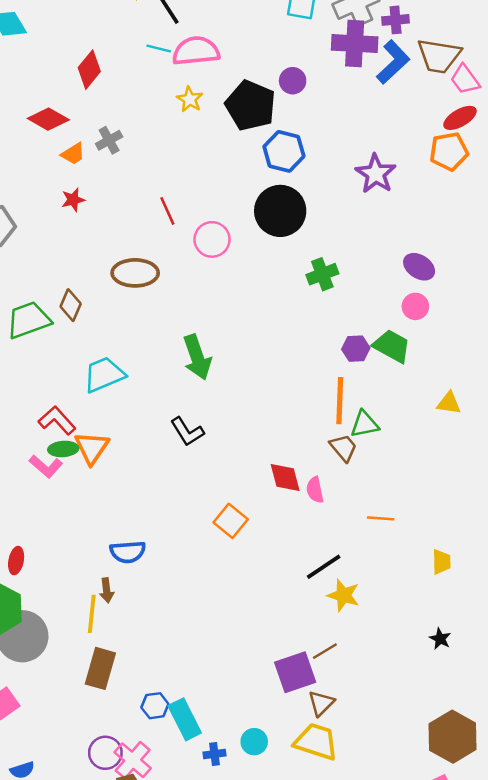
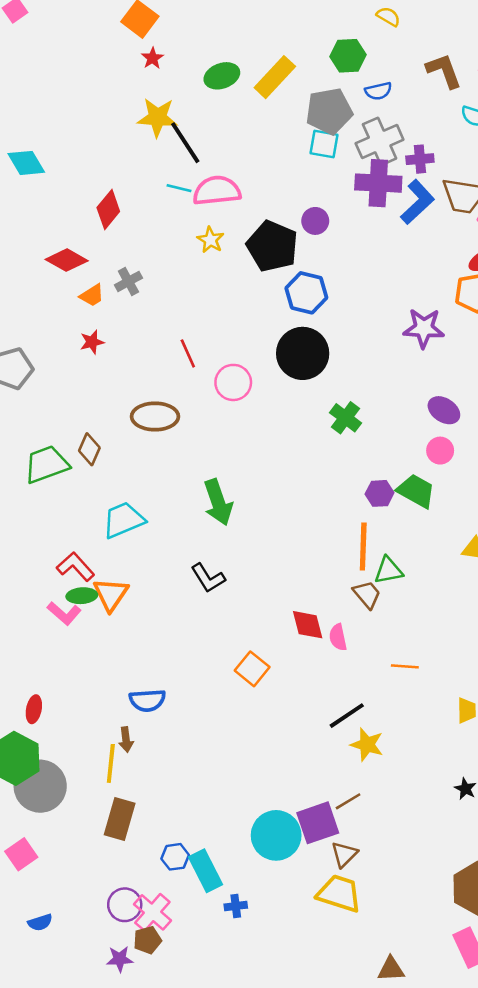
purple star: (376, 174) -> (424, 328), moved, turned -30
green cross: (322, 274) -> (346, 418), turned -32
cyan circle: (254, 742) -> (276, 835), moved, size x1.8

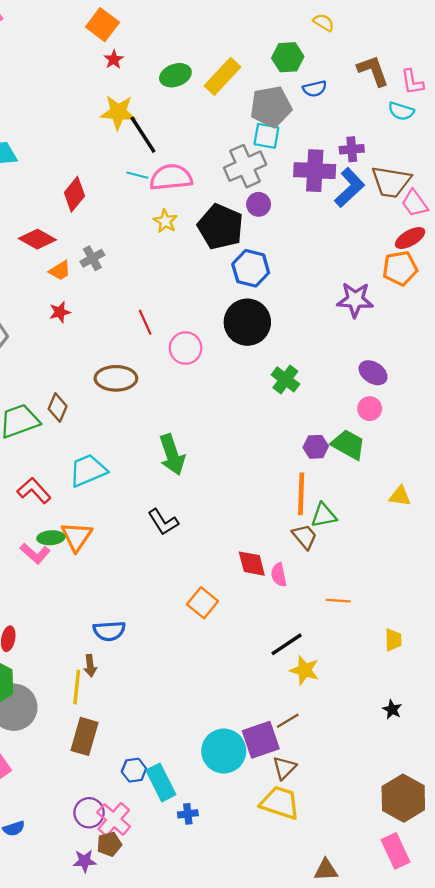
gray cross: (380, 141) -> (245, 166), moved
red L-shape: (75, 567) -> (34, 491), moved

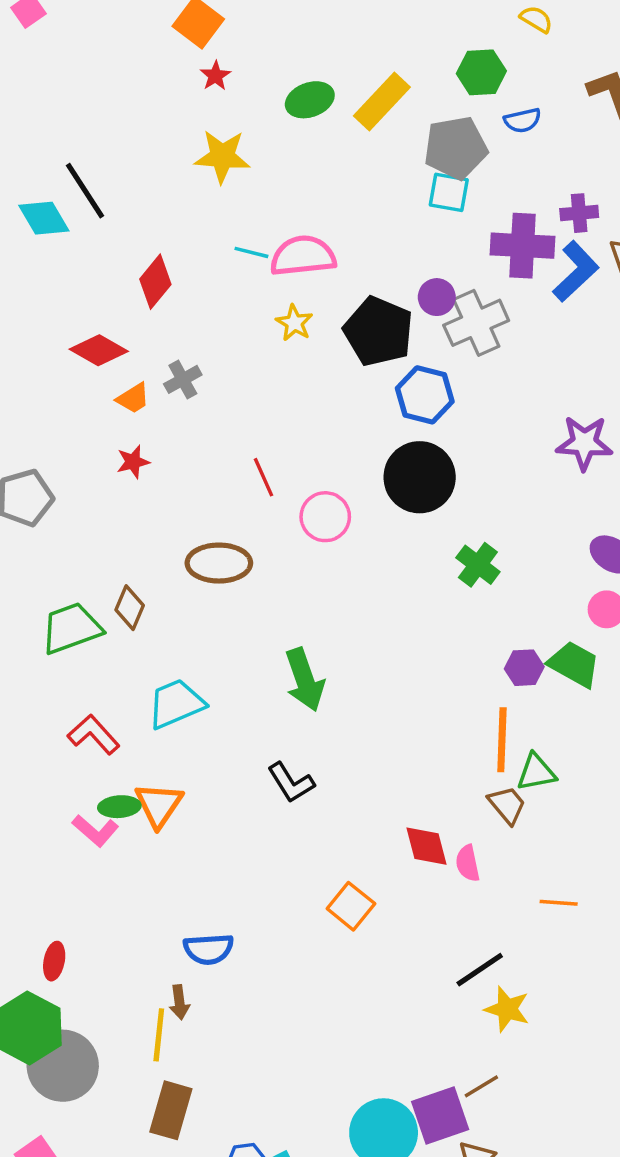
black line: (143, 135) -> (85, 191), moved
gray cross: (245, 166) -> (476, 323), moved

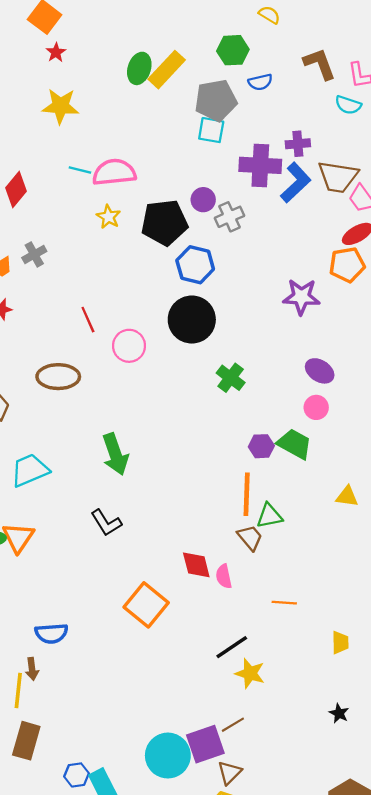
green ellipse: (310, 100) -> (139, 68), moved, turned -52
gray cross: (476, 323) -> (229, 217), size x0.7
black pentagon: (378, 331) -> (164, 223), turned -30
orange square: (351, 906) -> (146, 605), size x1.4

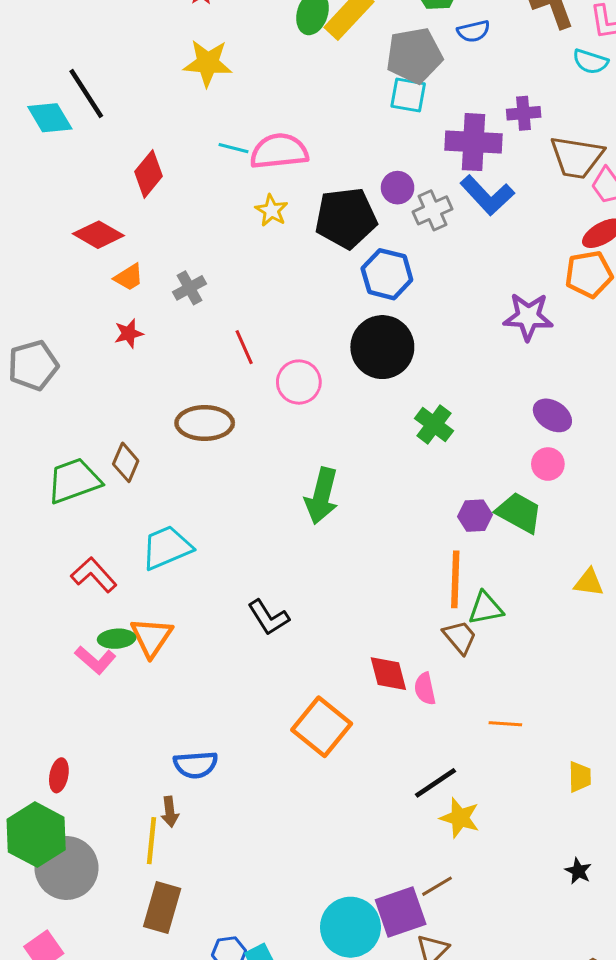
blue L-shape: (296, 183) -> (487, 195), moved, turned 90
gray cross: (34, 254) -> (189, 288), moved
green arrow: (115, 454) -> (322, 496), moved, turned 33

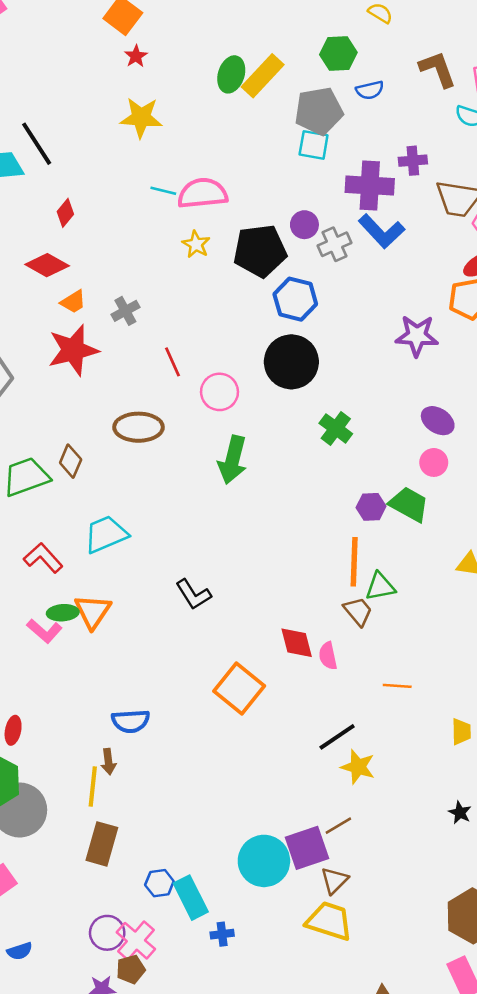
red diamond: (148, 174) -> (65, 213), moved, size x0.7
red star: (129, 333) -> (73, 350), size x2.0
green arrow: (322, 496) -> (233, 460), moved

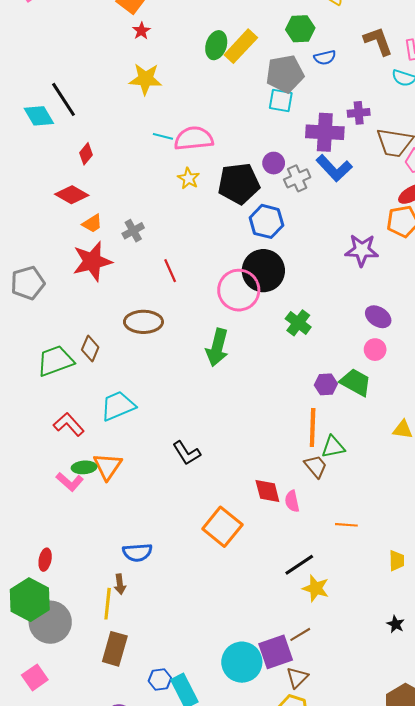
pink circle: (220, 392) -> (239, 290), moved, size x1.4

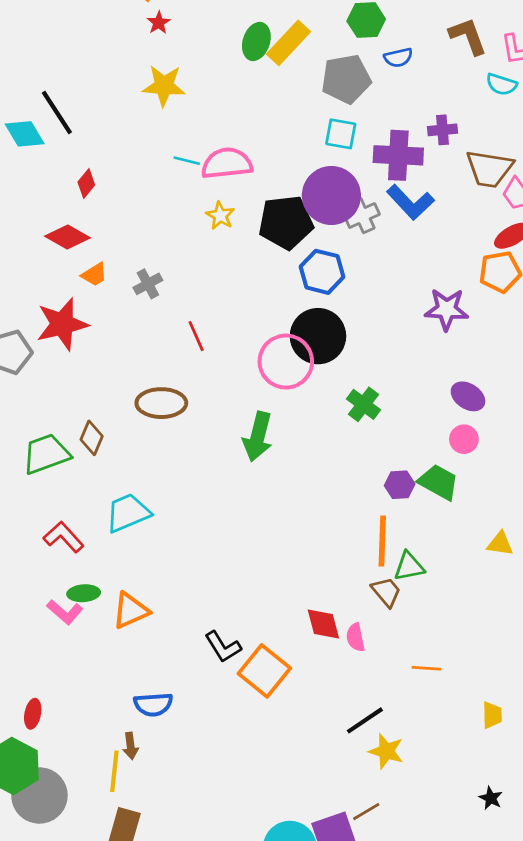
cyan square: (281, 101) -> (341, 134), moved
purple circle: (274, 163) -> (331, 195), size x2.0
red star: (92, 261) -> (62, 324), moved
black L-shape: (187, 453) -> (223, 647), moved
orange triangle: (108, 466) -> (130, 611), moved, turned 32

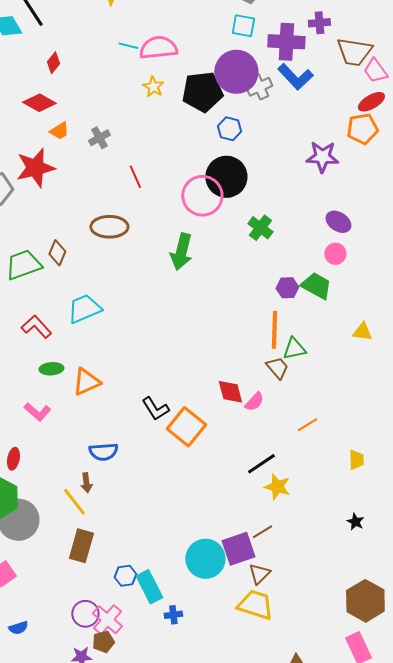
blue hexagon: (322, 272) -> (229, 129), size x0.7
pink L-shape: (65, 612) -> (37, 412), moved
pink semicircle: (355, 637) -> (254, 402), turned -125
orange line: (426, 668) -> (307, 425), turned -35
yellow line: (114, 771) -> (74, 502), turned -44

